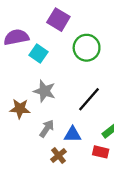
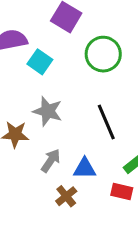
black line: (89, 99) -> (106, 122), turned -64

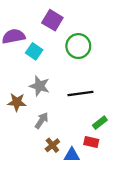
black line: (106, 122) -> (80, 94), turned -75
blue triangle: (85, 168) -> (72, 155), moved

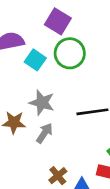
green circle: (78, 46) -> (70, 53), moved
gray arrow: (42, 120) -> (45, 133), moved

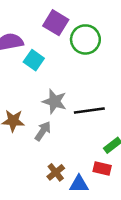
green circle: (70, 53) -> (85, 39), moved
gray star: (42, 103) -> (54, 101), moved

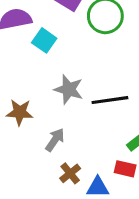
gray arrow: (43, 131) -> (55, 140), moved

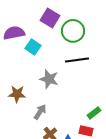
black line: (110, 100) -> (77, 60), moved

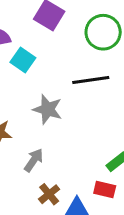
green circle: (73, 31) -> (103, 32), moved

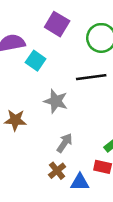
gray arrow: (34, 160) -> (65, 143), moved

